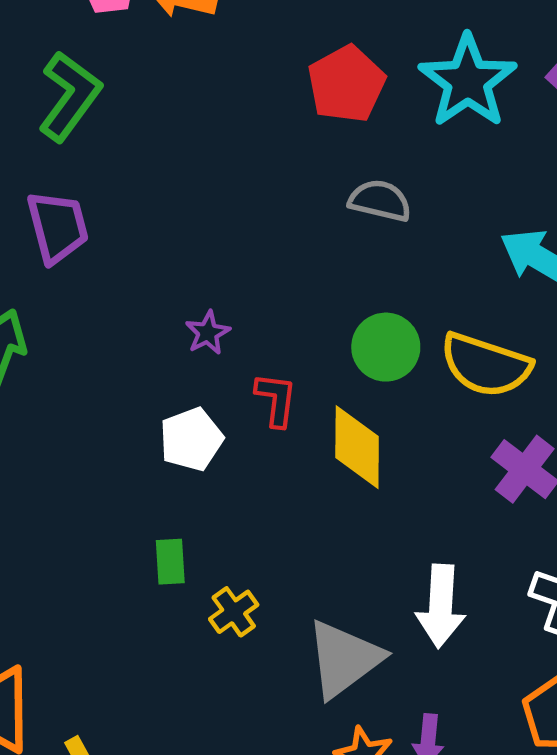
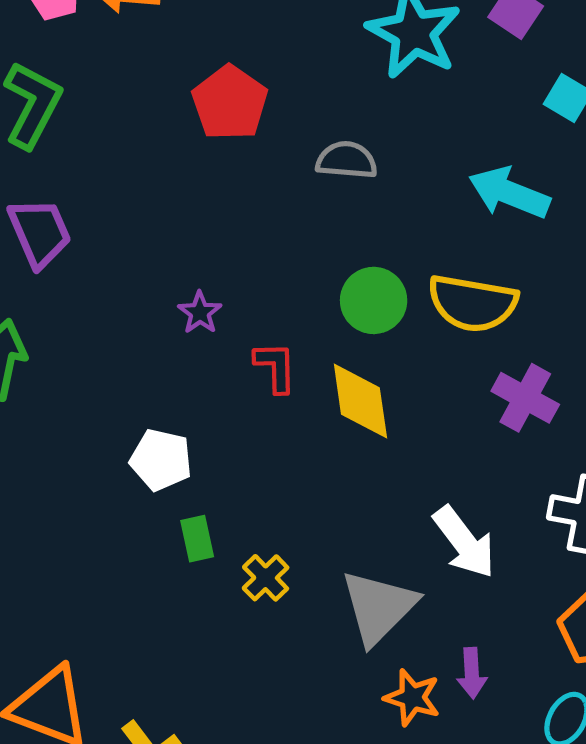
red pentagon: (346, 84) -> (230, 103), moved
white pentagon: (191, 439) -> (161, 460), moved, turned -30
white arrow: (441, 606) -> (464, 542), turned -32

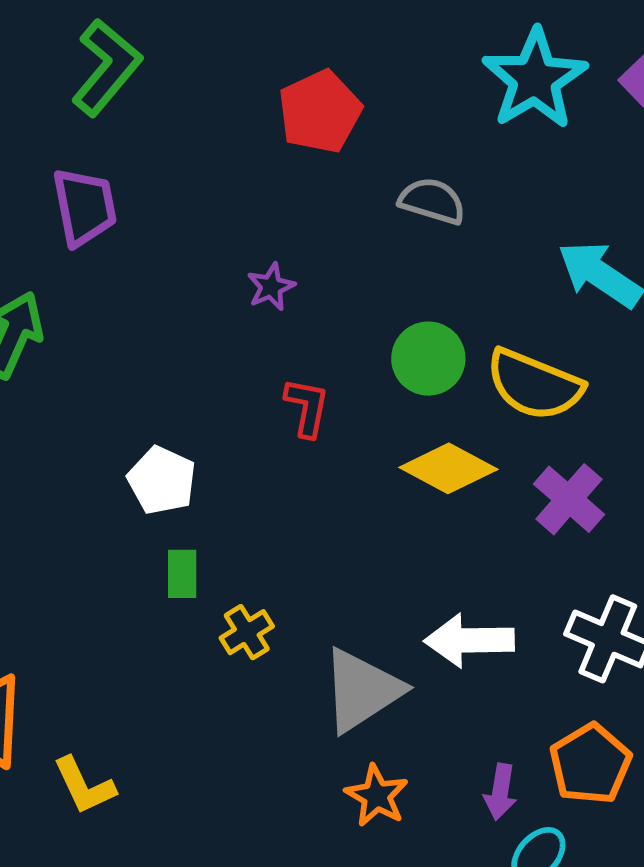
purple star: (200, 313) -> (271, 287), moved
yellow diamond: (360, 401) -> (448, 468), moved, turned -66
white arrow: (464, 542) -> (469, 640), turned 114
purple arrow: (472, 673) -> (500, 792), moved

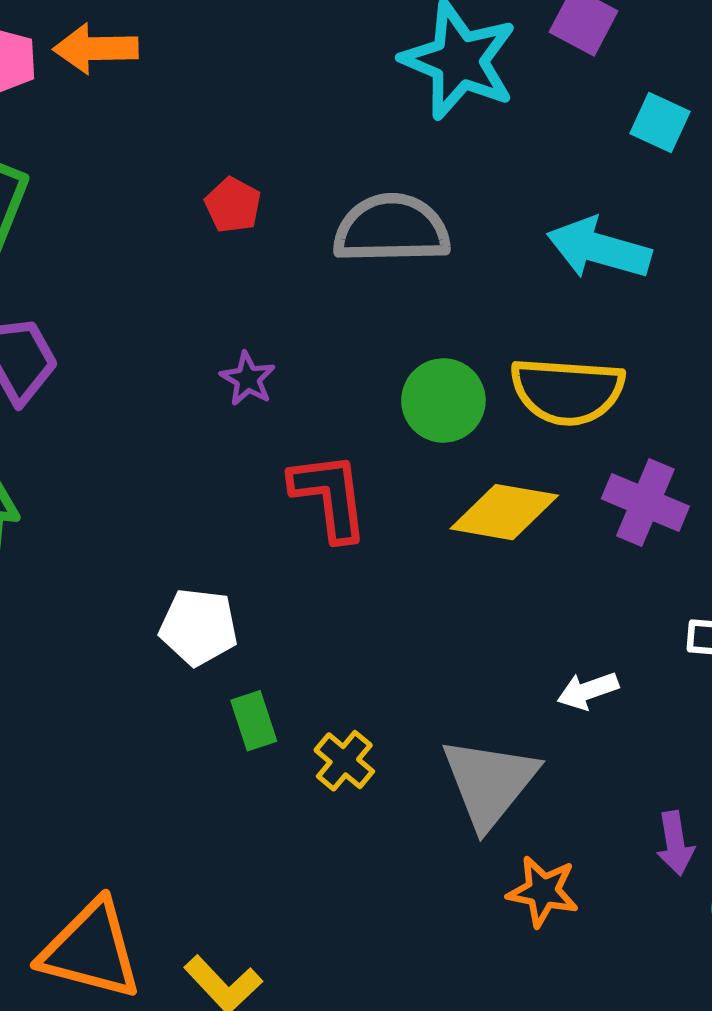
red pentagon: (320, 112) -> (233, 205), moved, size x0.6
gray semicircle: (432, 201) -> (392, 229), size x1.5
red L-shape: (307, 407) -> (330, 496), size x1.4
white arrow: (469, 640) -> (588, 691), size x0.6

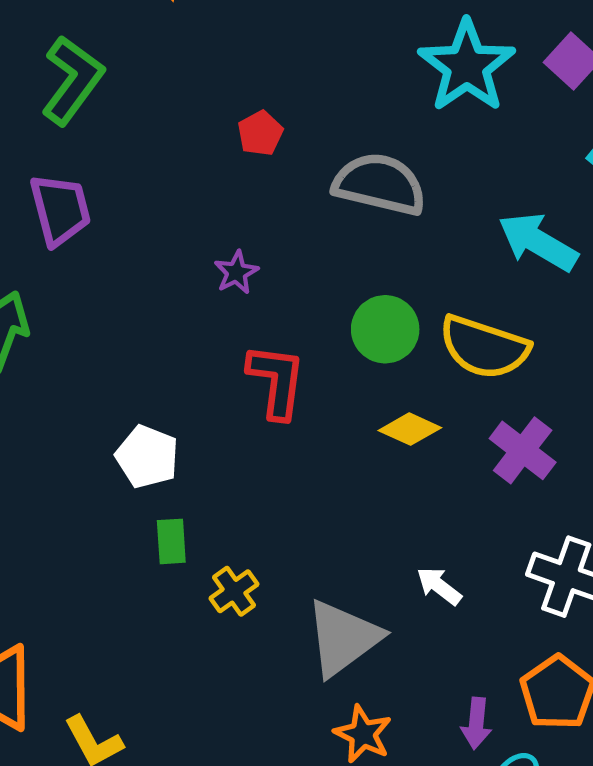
yellow diamond: (504, 512) -> (410, 429), size x0.7
white arrow: (588, 691) -> (439, 586), turned 42

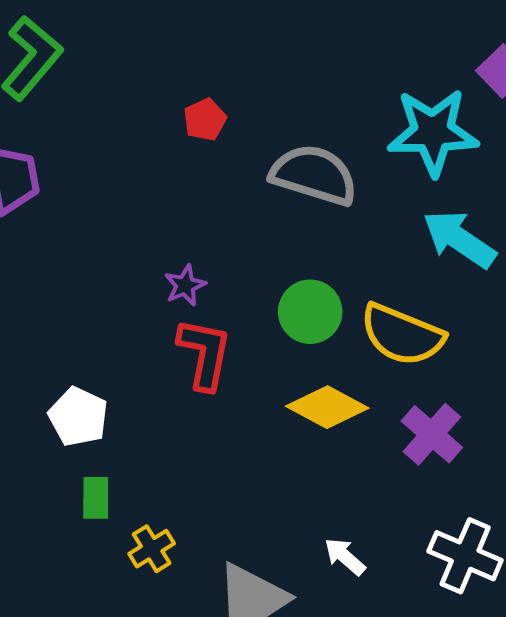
cyan star: (467, 66) -> (433, 132), moved, turned 30
purple star: (236, 272) -> (185, 285), moved
yellow diamond: (410, 429) -> (327, 407), size x1.4

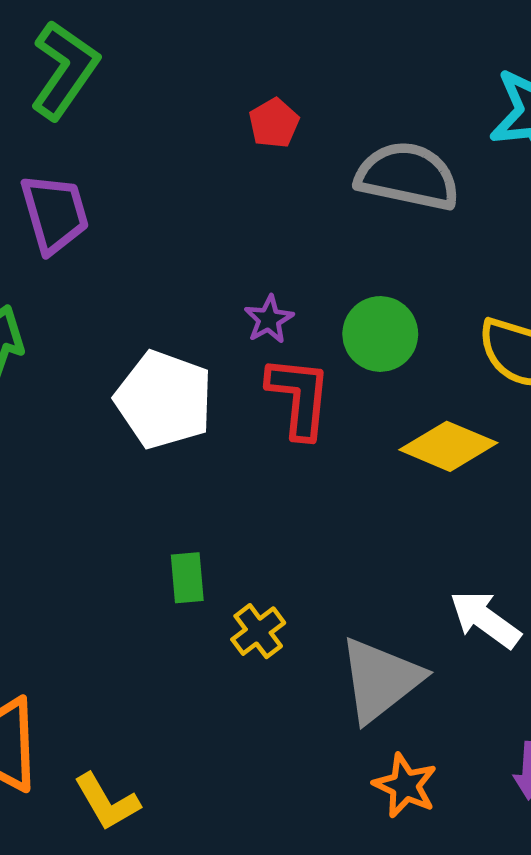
green circle: (310, 312) -> (380, 334), moved
white pentagon: (78, 417) -> (164, 400), moved, size x1.4
white arrow: (345, 557) -> (485, 619), size x1.4

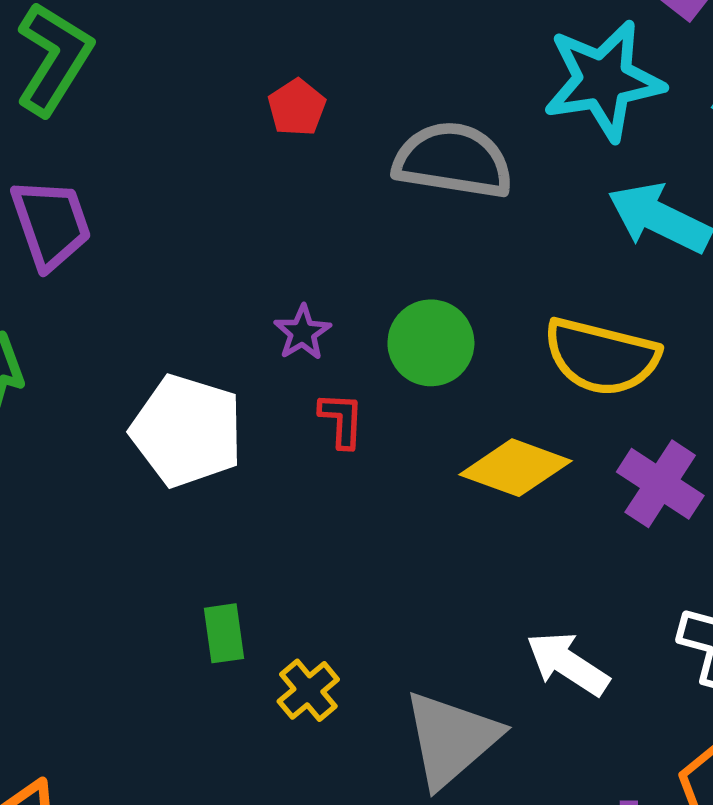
red L-shape: (299, 397) -> (342, 420), size x0.6

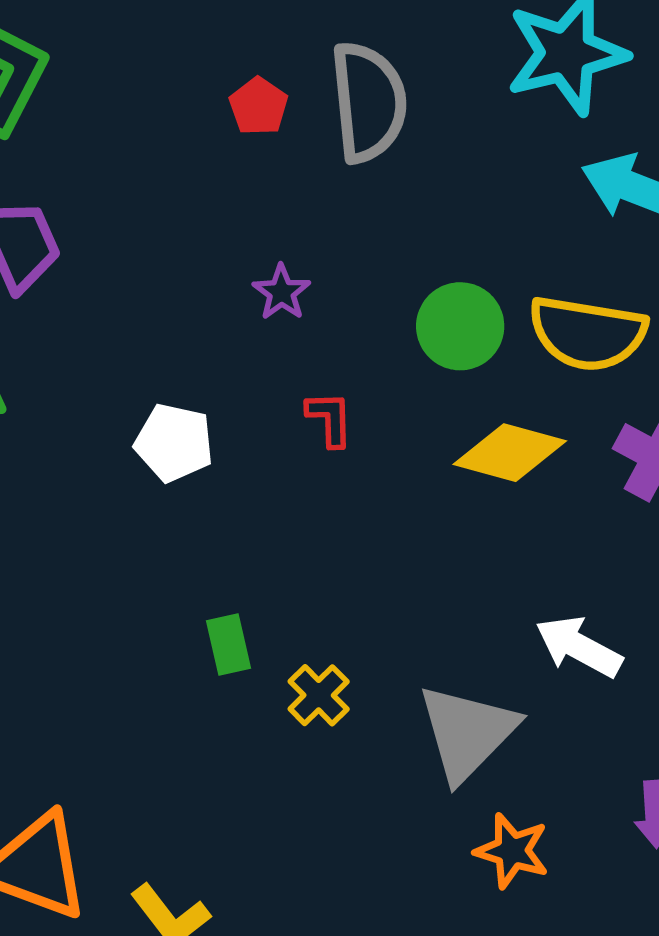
gray semicircle: (453, 160) -> (368, 102), moved, turned 80
purple star: (302, 333) -> (282, 292), moved
green circle: (431, 343) -> (460, 326), moved
white pentagon: (187, 431) -> (174, 443), size x0.7

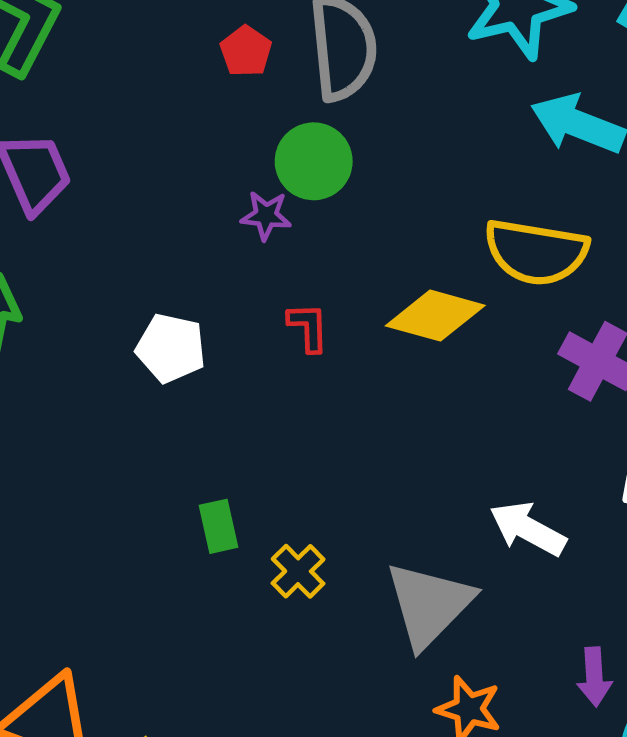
purple star: (282, 292) -> (266, 215), turned -30
green circle: (460, 326) -> (314, 161), moved
yellow diamond: (510, 453) -> (435, 316), moved

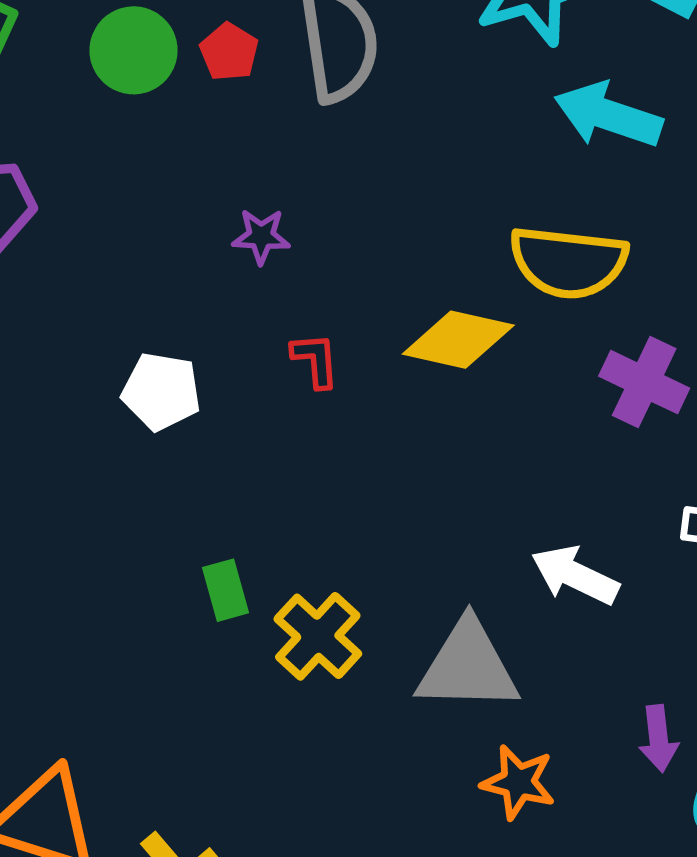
green circle: (314, 161) -> (134, 50), moved
yellow cross: (298, 571) -> (318, 636), size x1.4
gray triangle: (429, 604) -> (468, 666), turned 50

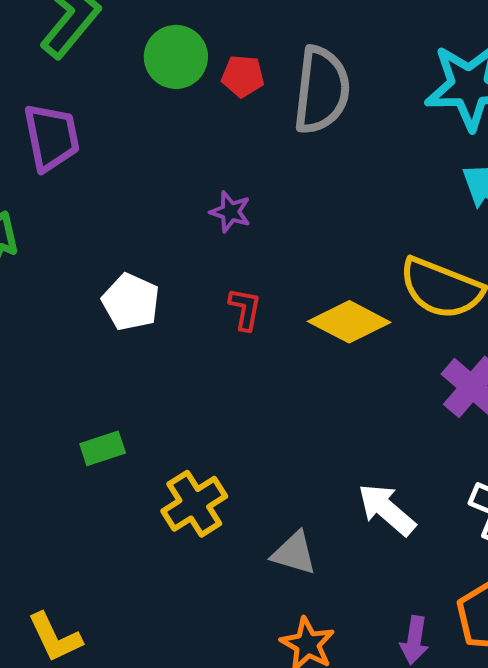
red pentagon: (229, 52) -> (243, 76), turned 30
green rectangle: (225, 590) -> (103, 448), moved, turned 72
gray triangle: (468, 666) -> (294, 553), size x0.6

